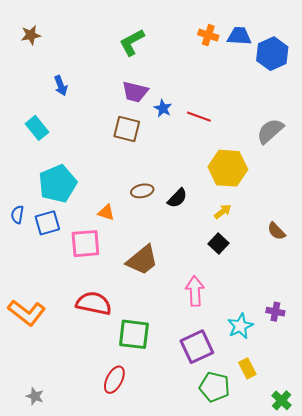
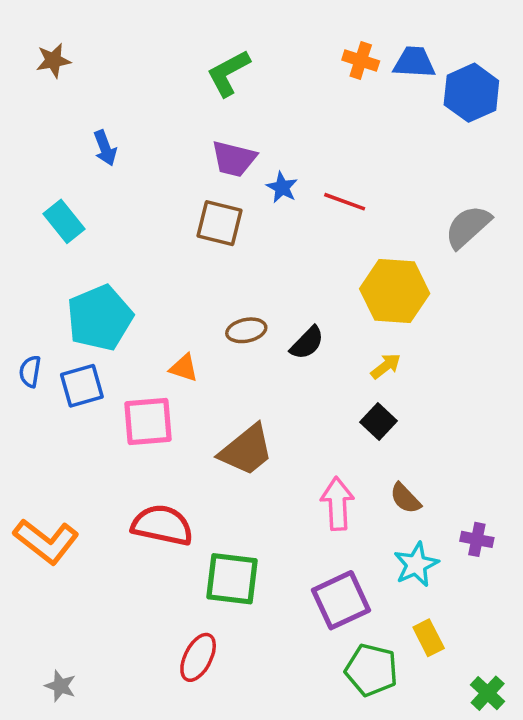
brown semicircle: (276, 231) -> (405, 498), moved

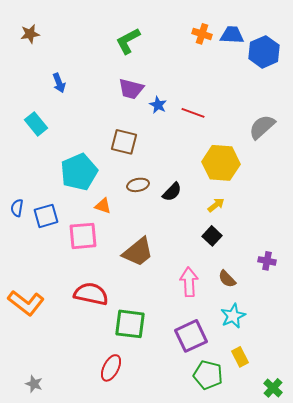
brown square: (220, 223) -> (124, 142), moved
cyan pentagon: (100, 318) -> (79, 172), moved
purple cross: (477, 539) -> (267, 261), moved

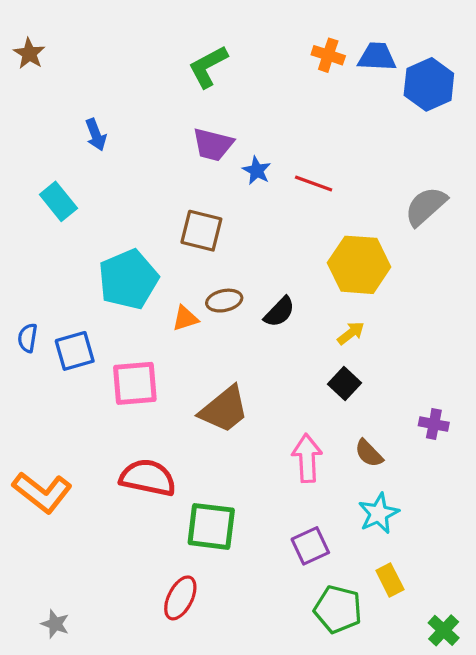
brown star: (30, 34) -> (29, 54), moved, turned -30
orange triangle: (103, 206) -> (185, 318), moved, turned -36
purple square: (191, 336) -> (310, 546), size x0.7

